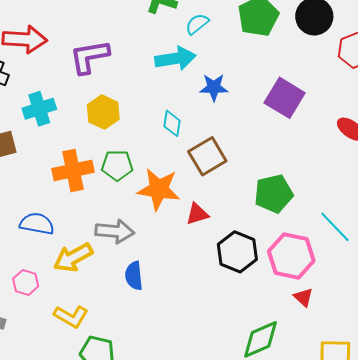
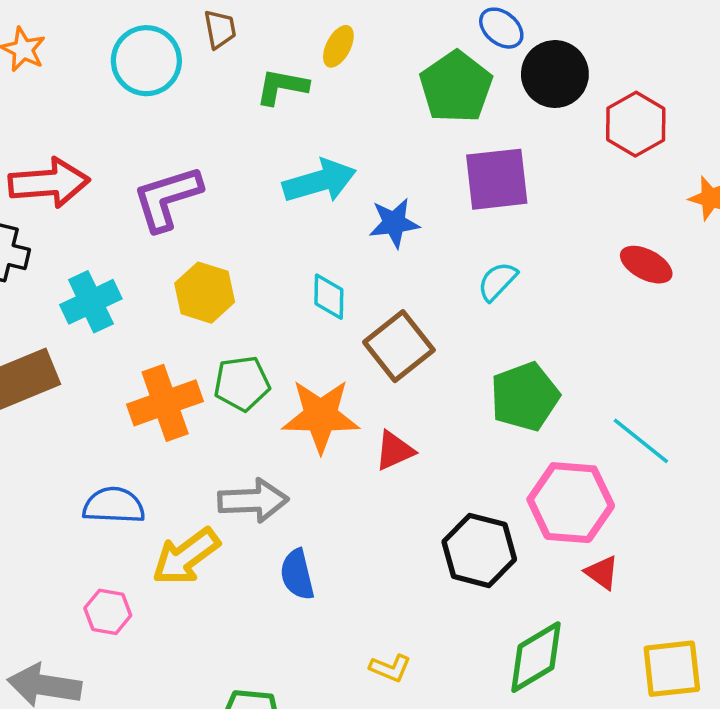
cyan semicircle: (197, 24) -> (497, 281), moved
purple square: (285, 98) -> (497, 179), moved, turned -30
black hexagon: (237, 252) -> (479, 550), moved
yellow L-shape: (71, 316) -> (390, 668), moved, size x0.7

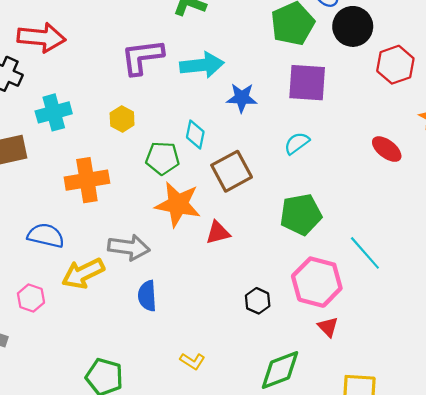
purple L-shape: (167, 198) -> (142, 57), moved
yellow hexagon: (205, 293) -> (122, 119), size x0.7
green pentagon: (242, 383) -> (163, 158), moved
black hexagon: (479, 550) -> (258, 301), size x0.6

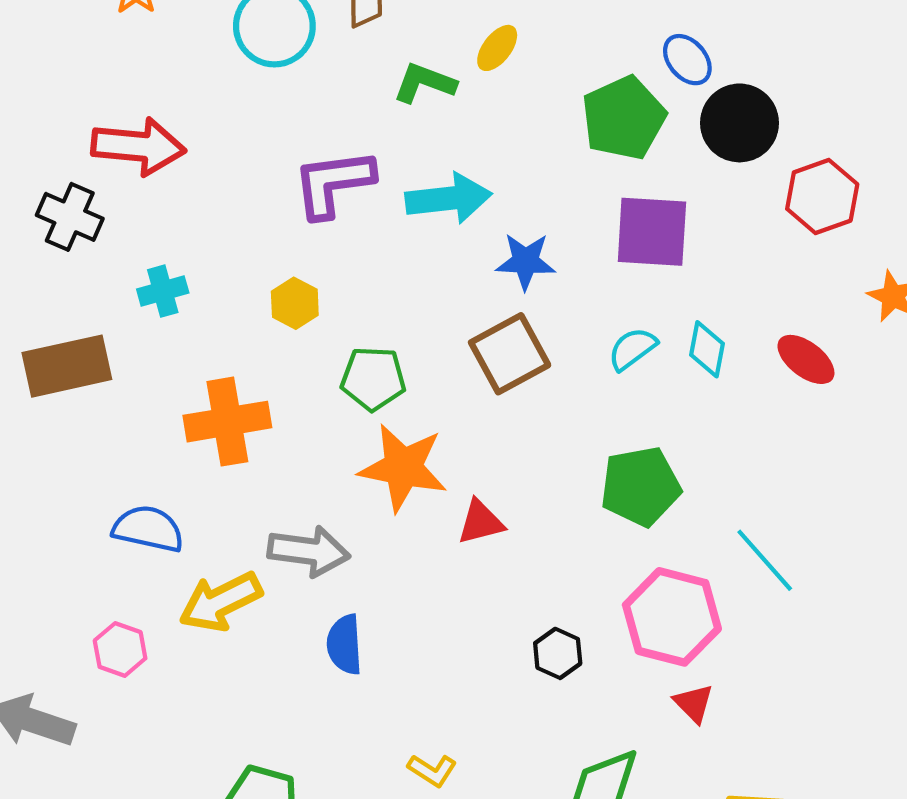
cyan cross: (54, 112) -> (163, 291), size x0.7
cyan diamond: (195, 134) -> (707, 349), moved
brown square: (232, 171) -> (510, 354), moved

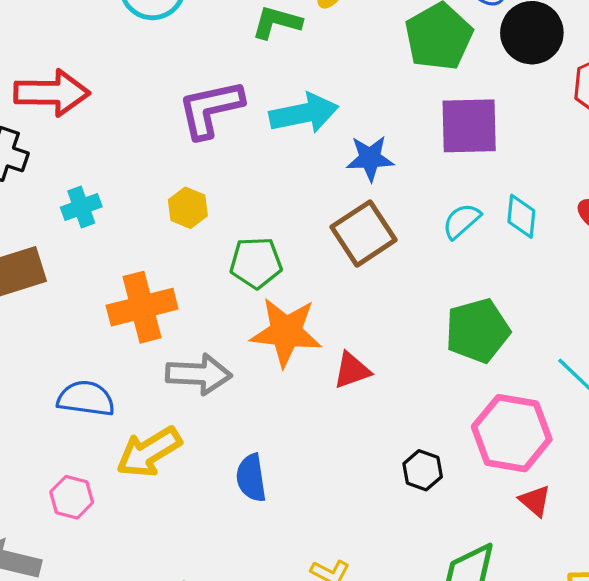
gray arrow: (309, 551) -> (199, 374), moved

